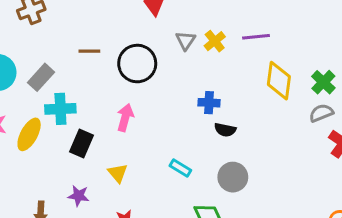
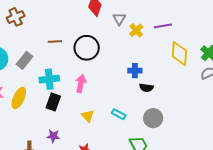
gray triangle: (186, 41) -> (119, 19), moved
cyan cross: (60, 109) -> (49, 79), moved
yellow triangle: (118, 173) -> (88, 116), moved

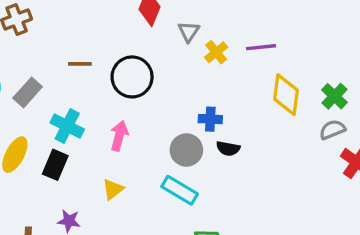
cyan cross: (49, 79) -> (67, 126), turned 30
black rectangle: (53, 102) -> (55, 165), moved
cyan rectangle: (119, 114) -> (180, 190), size x1.5
yellow triangle: (88, 116) -> (113, 189), moved, turned 32
gray circle: (153, 118) -> (186, 150), moved

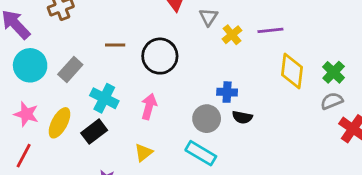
black rectangle: (55, 165) -> (94, 132), turned 30

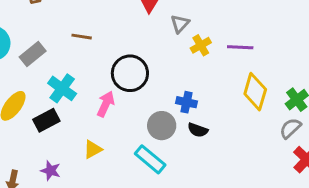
black circle: (160, 56) -> (130, 73), moved
gray semicircle: (332, 101) -> (290, 128), turned -30

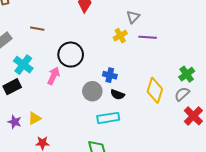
gray triangle: (180, 24) -> (133, 17), moved
yellow diamond: (255, 92) -> (155, 90), moved
yellow triangle: (93, 149) -> (35, 118), moved
cyan rectangle: (150, 159) -> (108, 118), moved, turned -50

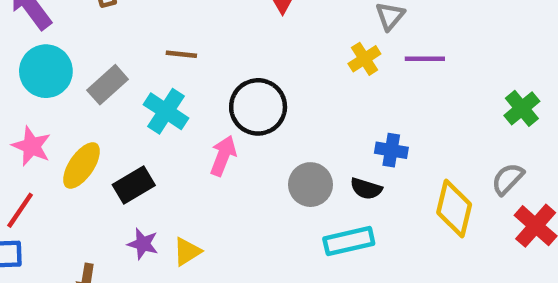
cyan cross: (23, 65) -> (166, 111), moved
green cross: (187, 74) -> (522, 108), moved
blue cross: (110, 75) -> (391, 150), moved
yellow diamond: (155, 90) -> (454, 209), moved
purple star: (15, 122) -> (143, 244), moved

